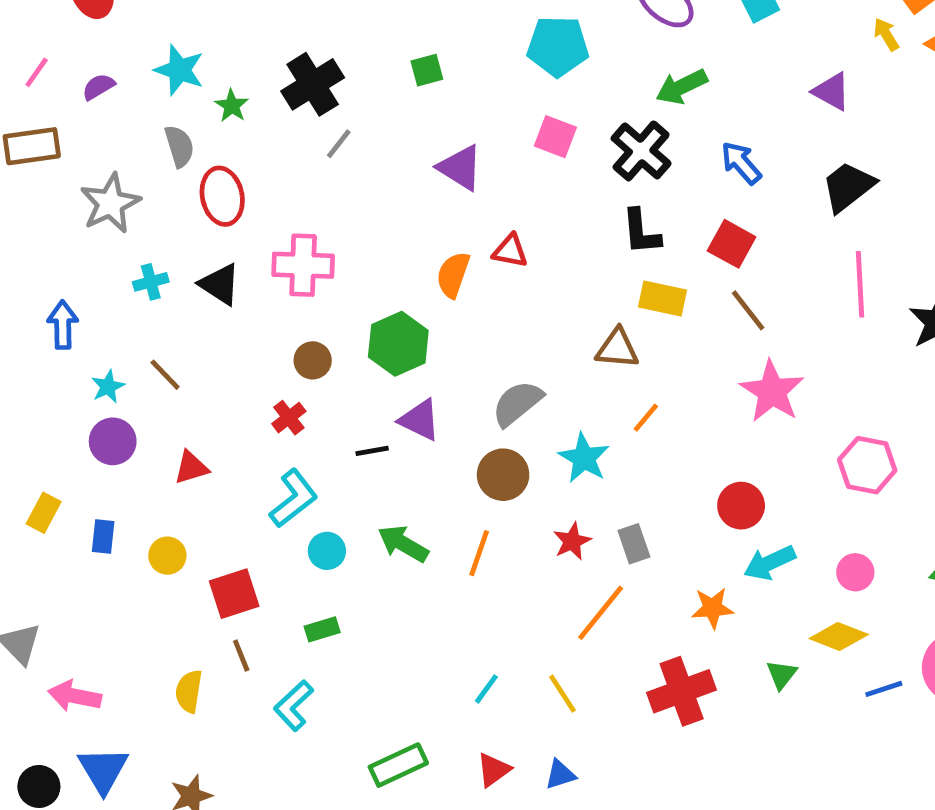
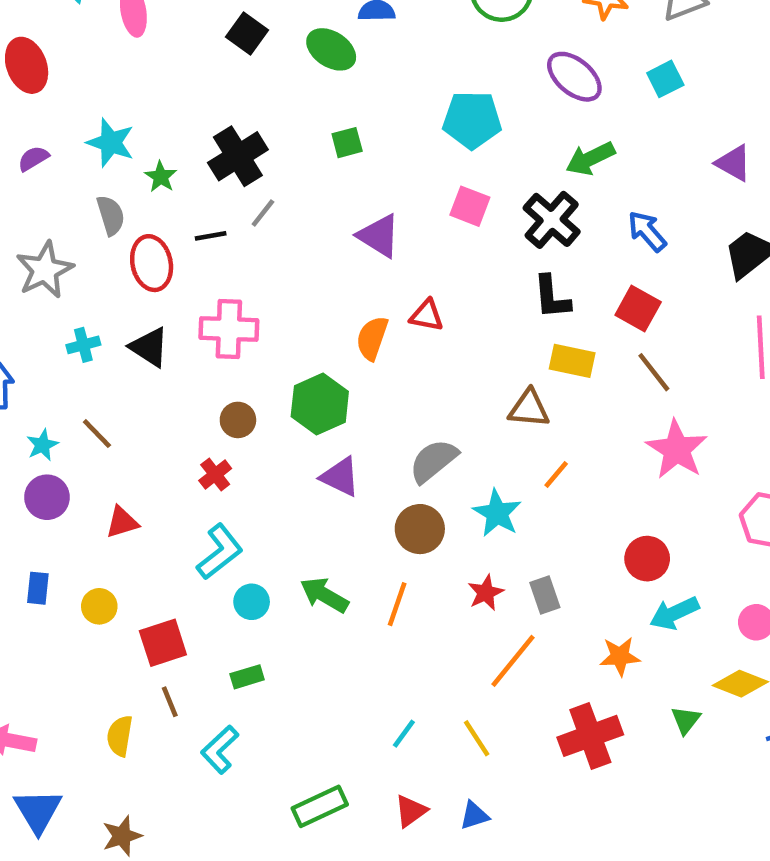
black line: (372, 451) -> (211, 236), moved

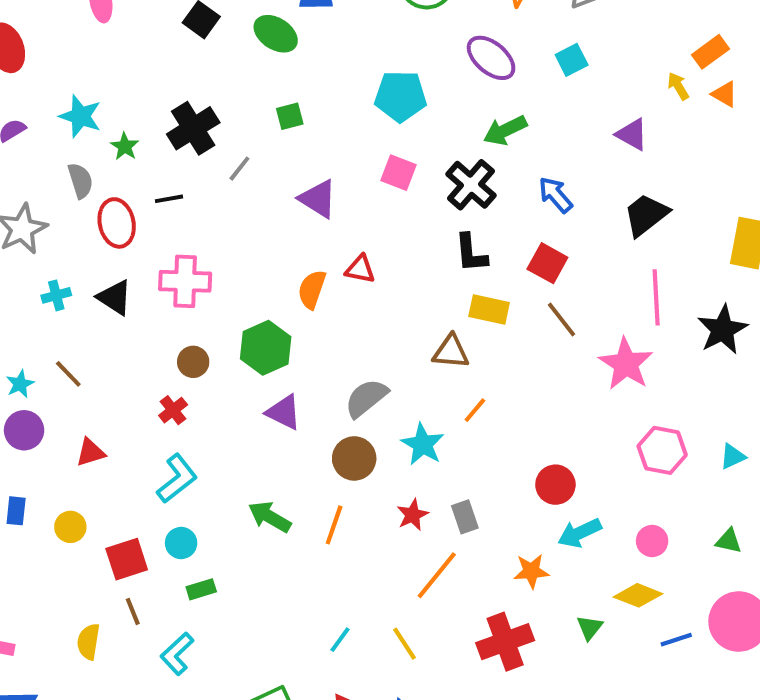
gray line: (263, 213) -> (239, 169), moved
pink star: (677, 449) -> (626, 364), moved
cyan circle: (252, 602) -> (181, 543), moved

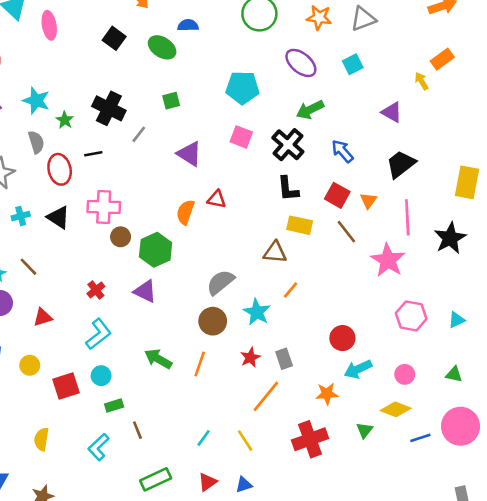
orange triangle: (725, 94) -> (368, 200), moved, turned 36
black cross: (193, 128) -> (109, 108), turned -32
brown circle: (193, 362) -> (121, 237), moved
purple triangle: (284, 412) -> (145, 291), moved
brown line: (133, 611) -> (137, 430), moved

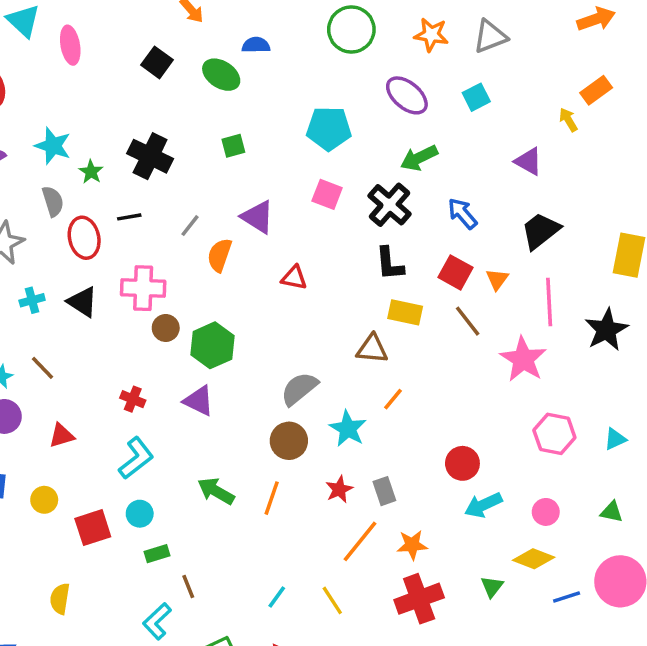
gray line: (139, 134) -> (190, 226), moved
orange semicircle: (185, 212) -> (219, 255), moved
red cross: (96, 290) -> (133, 399), turned -30
orange star: (327, 394) -> (412, 545), moved
cyan L-shape: (99, 447) -> (157, 621), moved

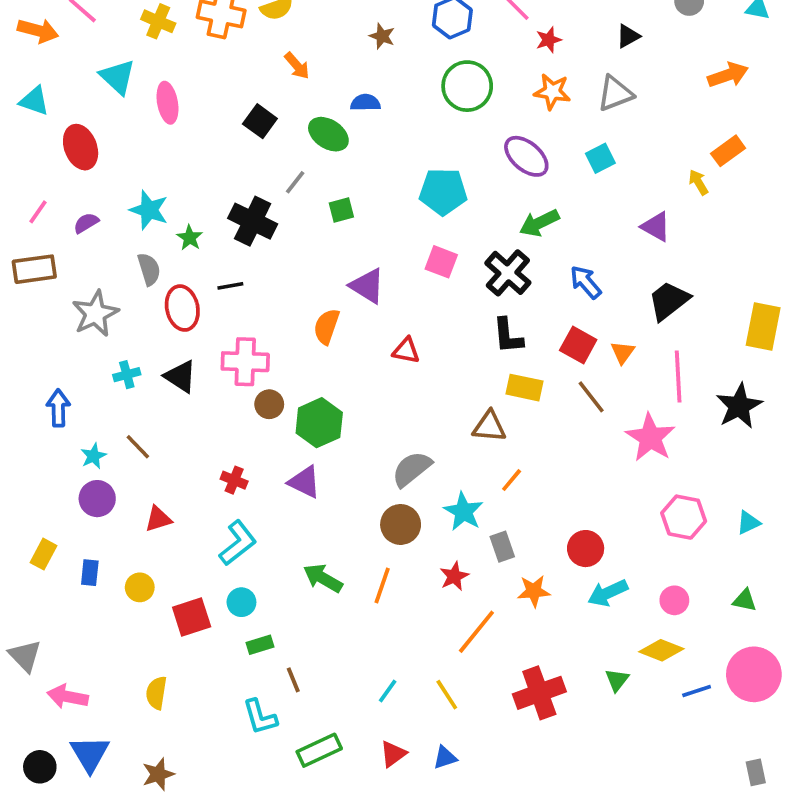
gray line: (190, 226) -> (295, 182), moved
gray rectangle: (384, 491) -> (502, 547), moved
orange star: (412, 545) -> (534, 591), moved
cyan L-shape: (157, 621) -> (260, 717), turned -63

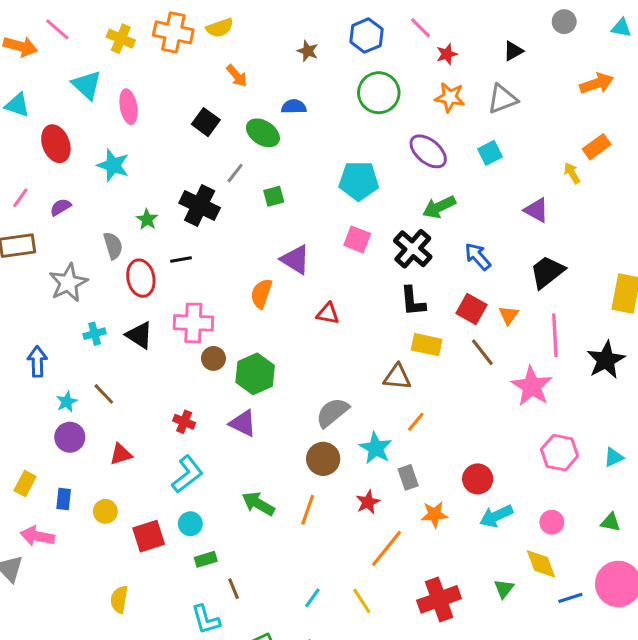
cyan star: (149, 210) -> (113, 165), moved
yellow diamond: (661, 650) -> (541, 564), turned 48
pink arrow: (68, 697) -> (37, 536), moved

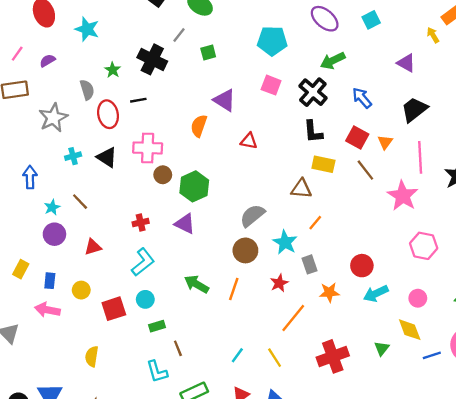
red cross: (184, 422) -> (141, 223), turned -35
pink arrow: (37, 536) -> (47, 310), moved

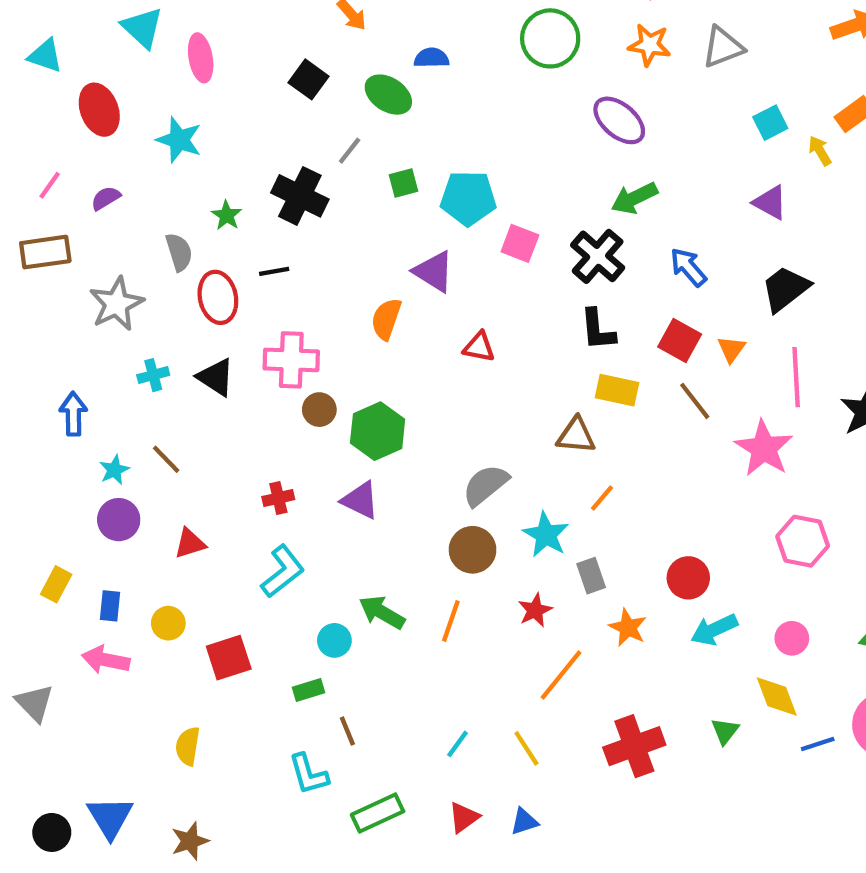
cyan square: (371, 20) -> (770, 123), moved
cyan pentagon: (272, 41) -> (468, 198), moved
orange star: (329, 292) -> (628, 627), turned 30
cyan circle: (145, 299) -> (334, 640), moved

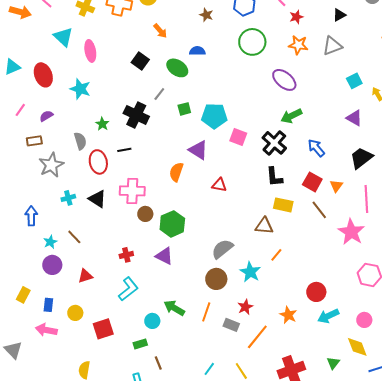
cyan triangle: (45, 56) -> (12, 67), moved, turned -42
brown rectangle: (45, 252) -> (34, 141), moved, size x0.7
gray rectangle: (591, 576) -> (231, 325), moved, turned -49

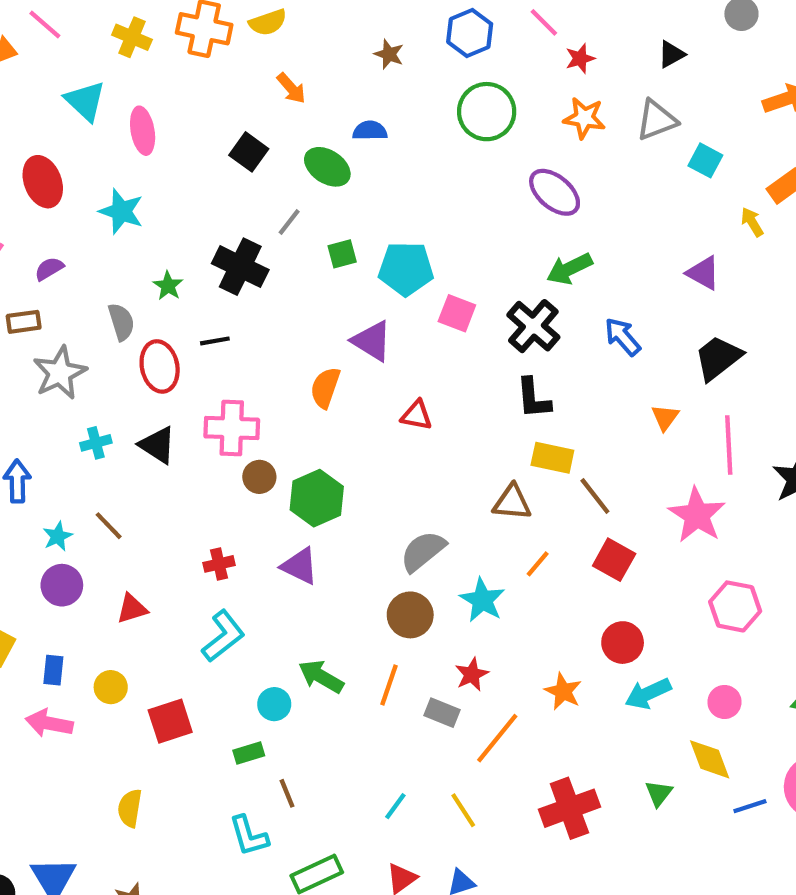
cyan square: (354, 81) -> (705, 160), moved, turned -35
red square: (312, 182) -> (614, 560), moved
brown line: (319, 210) -> (595, 496), moved

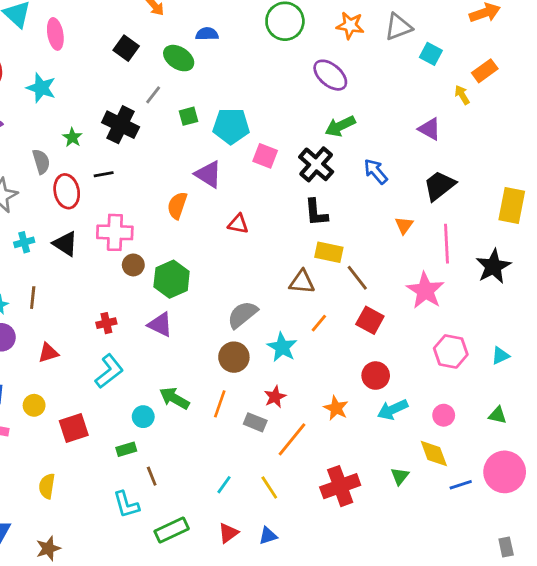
brown line: (109, 526) -> (33, 298), turned 50

